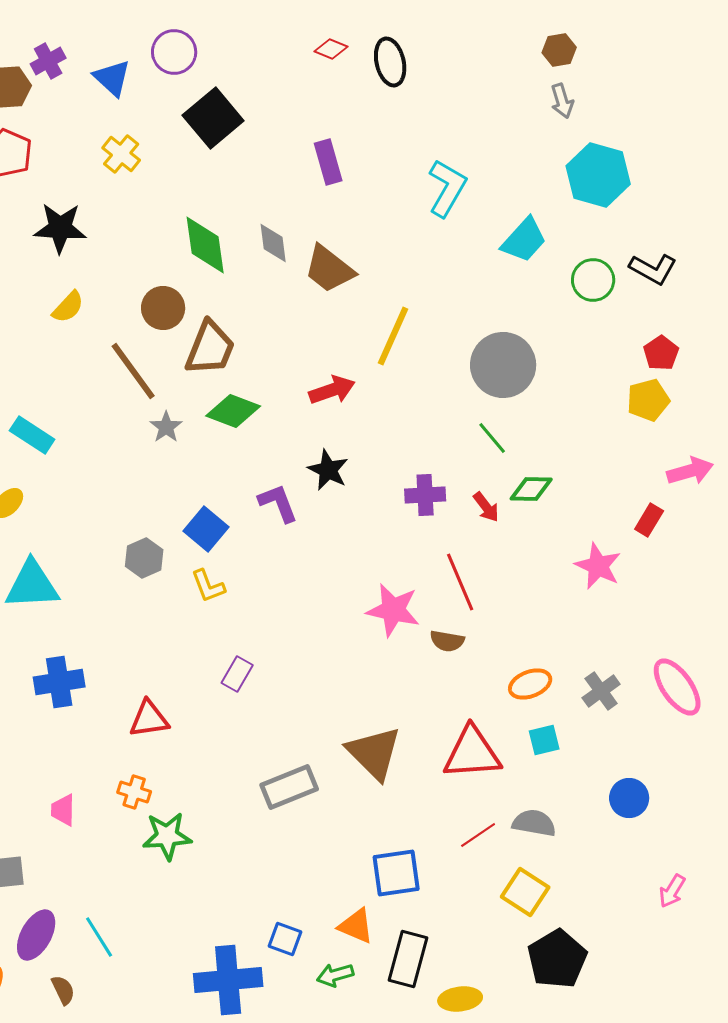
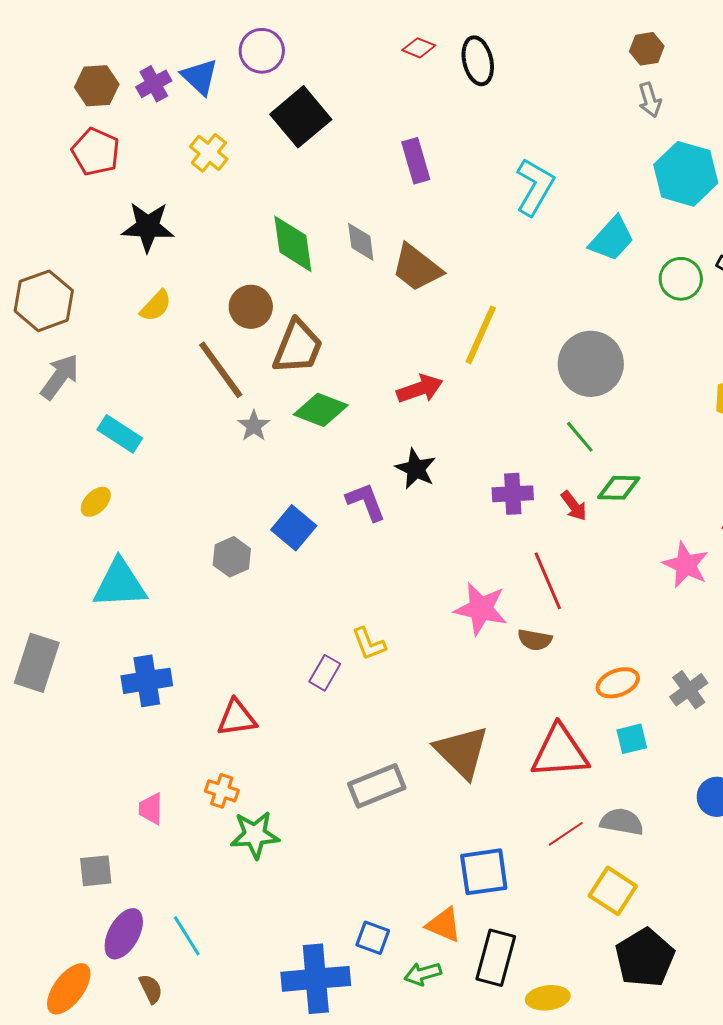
purple cross: (48, 61) -> (154, 84), moved
yellow L-shape: (208, 586) -> (369, 644), moved

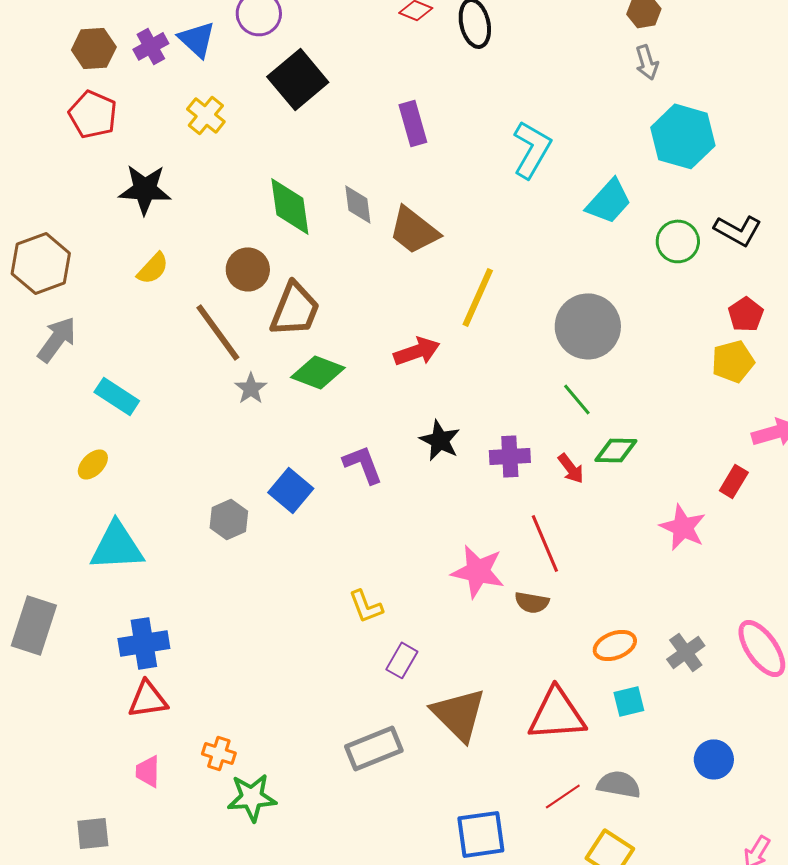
black star: (416, 469) -> (440, 440), moved
purple rectangle: (325, 673) -> (402, 660), moved
red triangle: (237, 718) -> (148, 699), moved

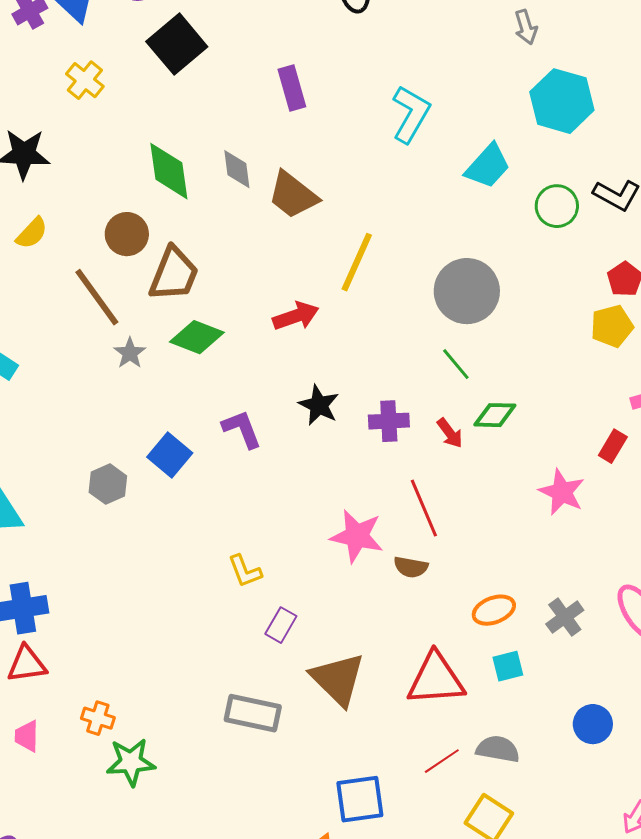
gray rectangle: (374, 748) -> (253, 713), turned 34

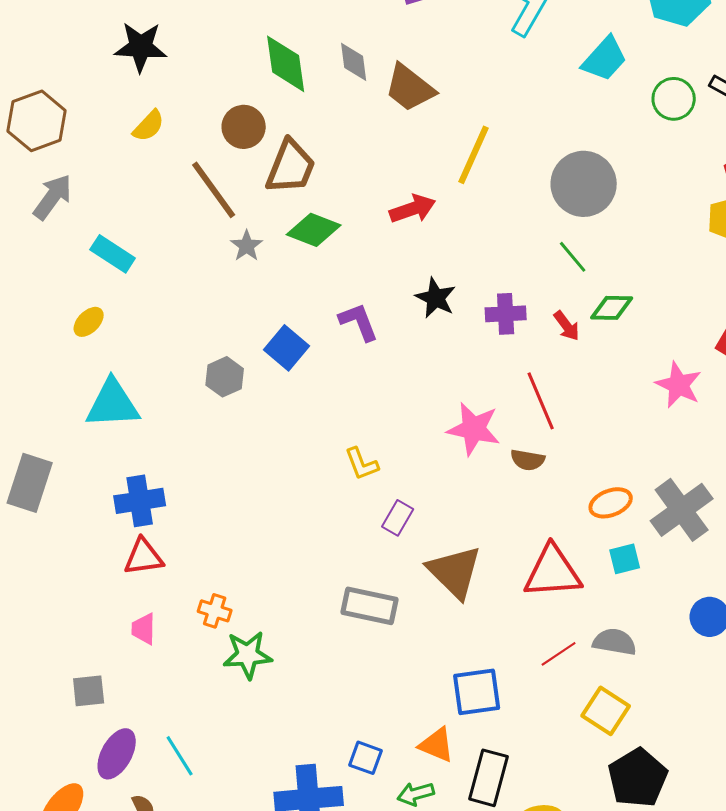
gray cross: (565, 617) -> (682, 510), size x1.6

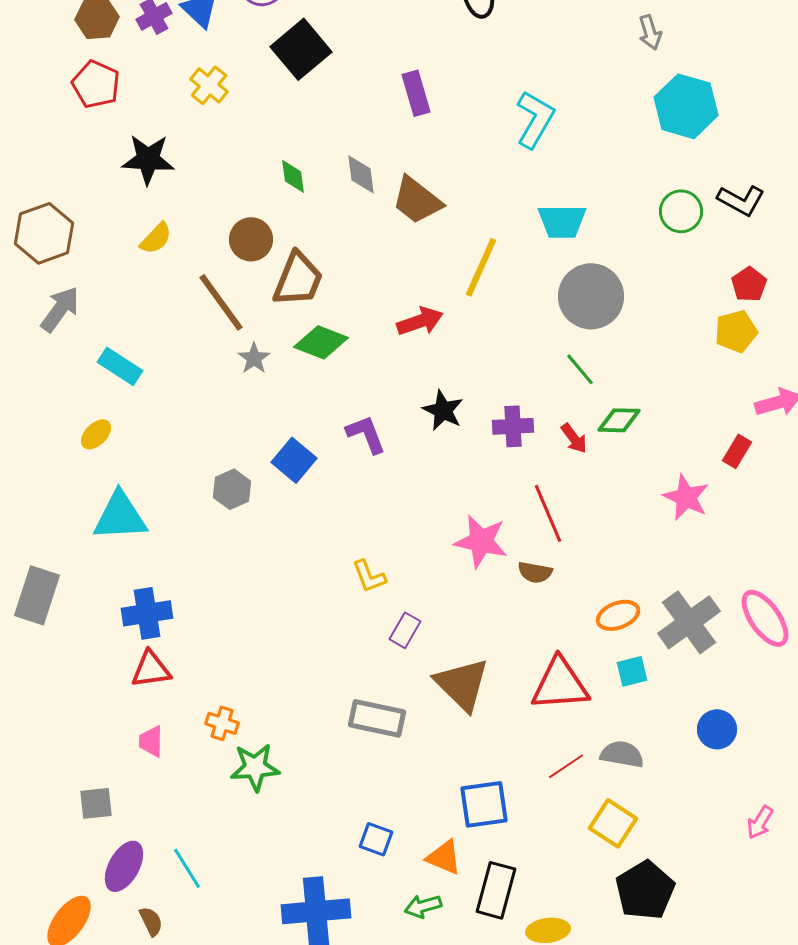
cyan trapezoid: (605, 59) -> (562, 221), moved, turned 48
green diamond: (286, 64) -> (293, 176), size x0.6
blue square: (366, 758) -> (376, 839), moved

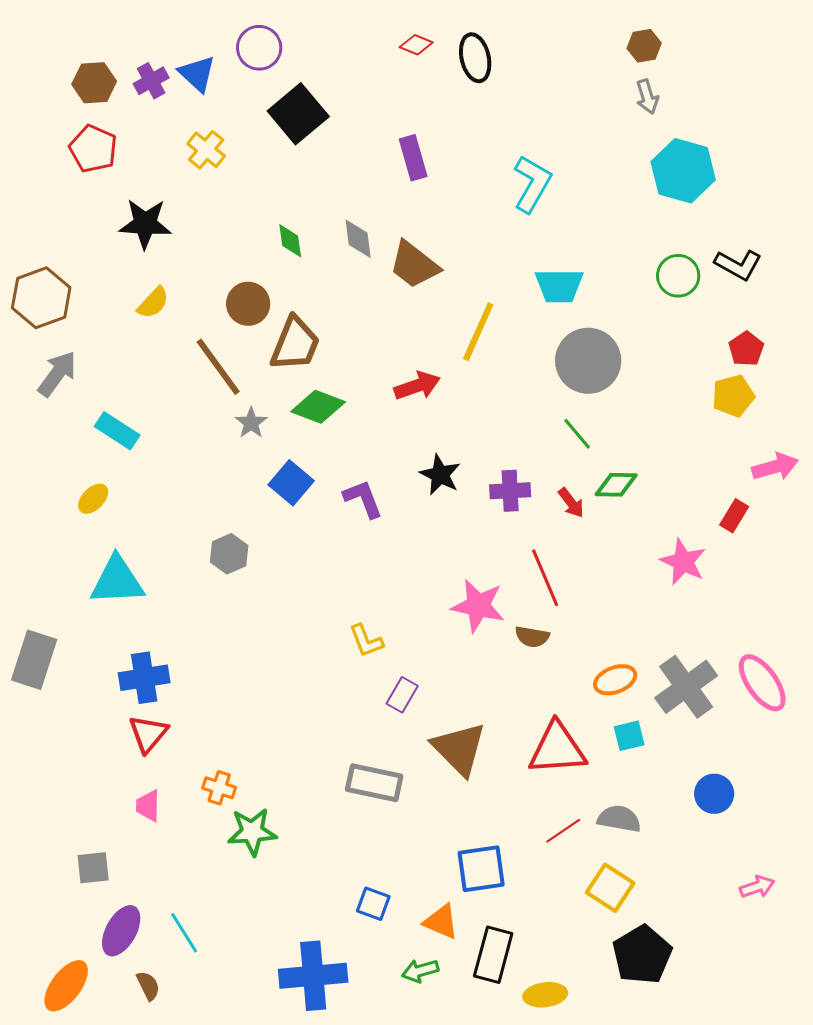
blue square: (294, 460) -> (291, 483), moved
red triangle: (151, 669) -> (148, 734), turned -42
pink arrow: (760, 822) -> (757, 887), turned -140

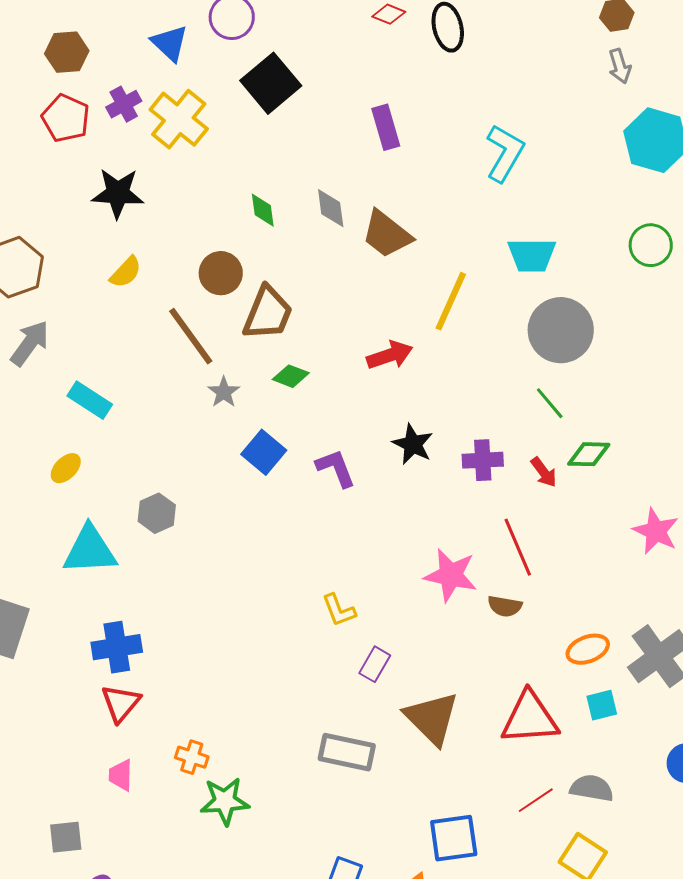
purple cross: (151, 81) -> (124, 104), moved
yellow cross: (206, 150) -> (179, 119), size x1.5
green diamond: (318, 407) -> (291, 376), size x0.7
gray hexagon: (229, 554) -> (157, 513), moved

